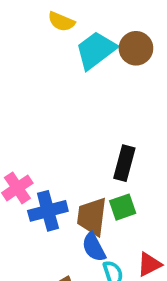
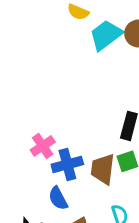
blue semicircle: (94, 247) -> (58, 198), moved

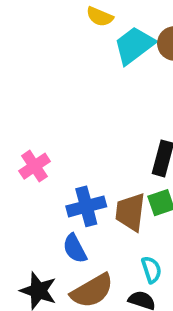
pink cross: (43, 146) -> (35, 166), moved

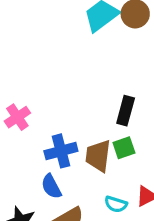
cyan semicircle: (151, 270) -> (116, 204), turned 125

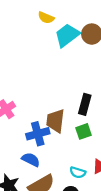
brown trapezoid: (98, 156) -> (55, 121), moved
blue semicircle: (51, 186) -> (31, 160), turned 144

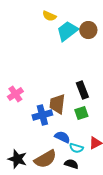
black rectangle: (85, 104) -> (82, 90), turned -36
blue semicircle: (31, 160) -> (62, 137), moved

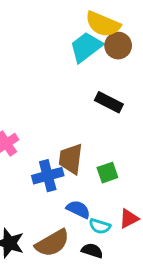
yellow semicircle: (49, 16) -> (103, 24), moved, size x1.6
black rectangle: (82, 90) -> (109, 102), moved, turned -42

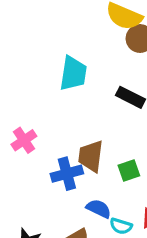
cyan trapezoid: (86, 47) -> (73, 73), moved, turned 136

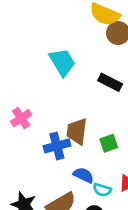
cyan trapezoid: (73, 73) -> (62, 62), turned -40

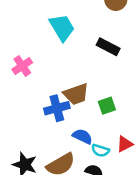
pink cross: (21, 118) -> (22, 66), moved
brown trapezoid: (77, 131) -> (76, 94), turned -116

